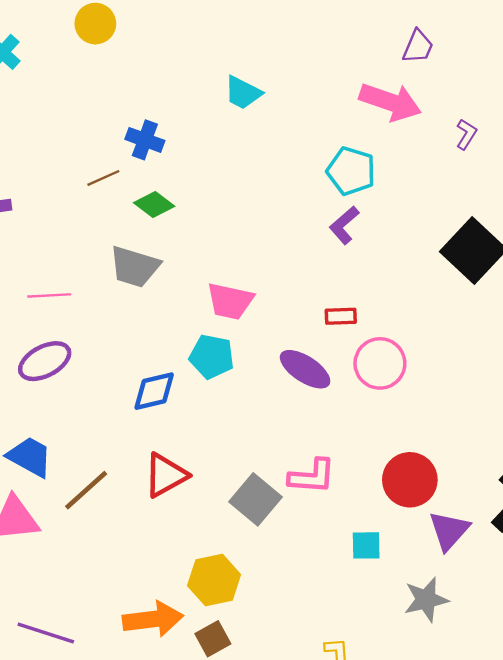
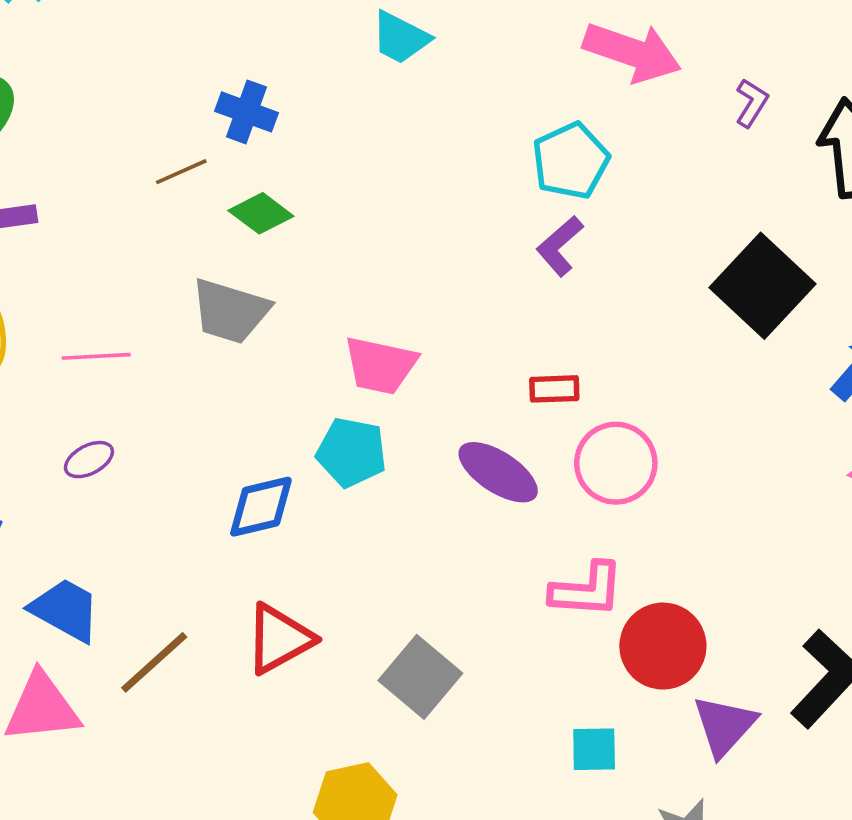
cyan pentagon: (351, 171) -> (571, 161), turned 30
purple ellipse: (45, 361) -> (89, 460), size x0.6
pink L-shape: (312, 476) -> (587, 590), moved

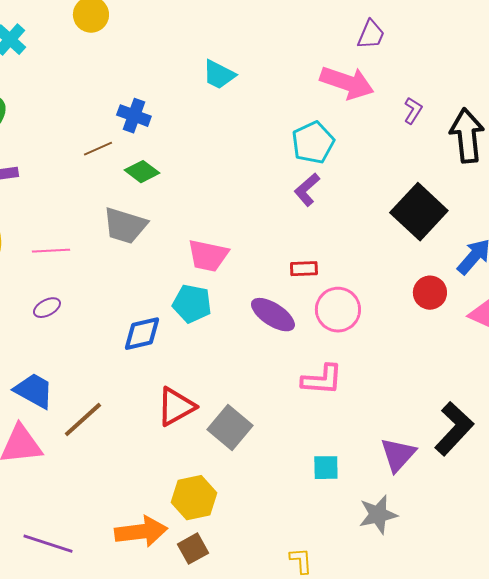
red triangle: (279, 639) -> (176, 407), moved
red circle: (663, 646) -> (430, 293), moved, size x0.7

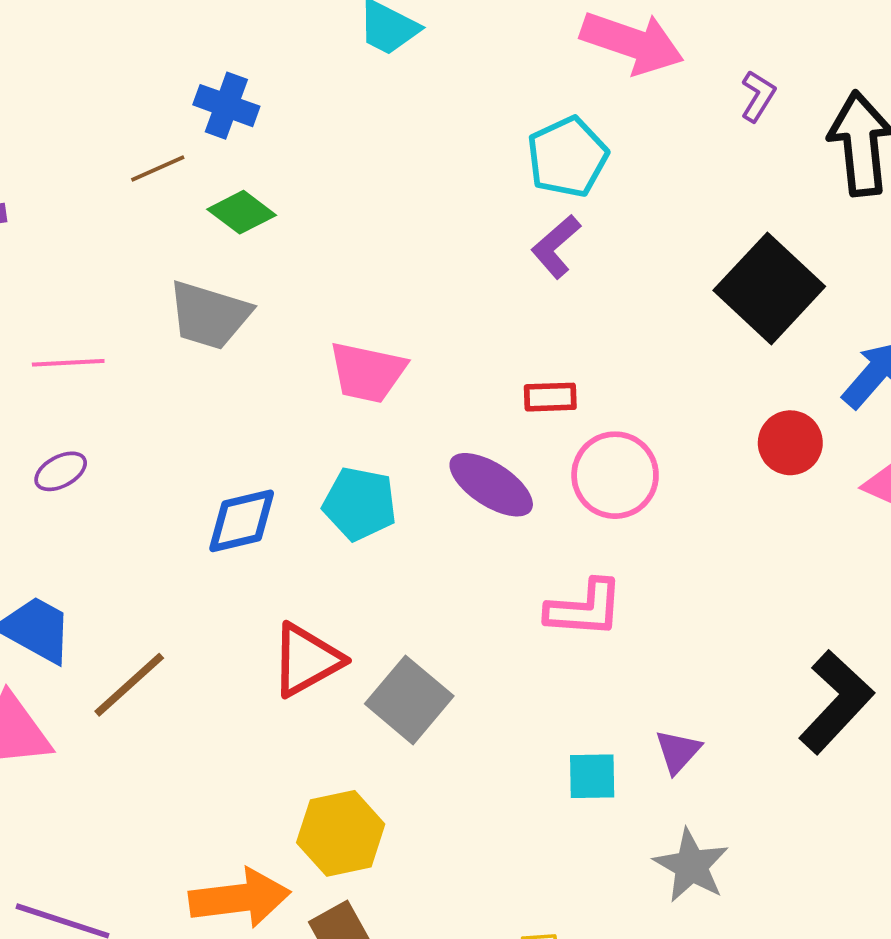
cyan pentagon: (192, 304) -> (360, 504), moved
purple triangle: (398, 455) -> (678, 751), moved, size x0.7
gray star: (378, 515) -> (691, 866), turned -30

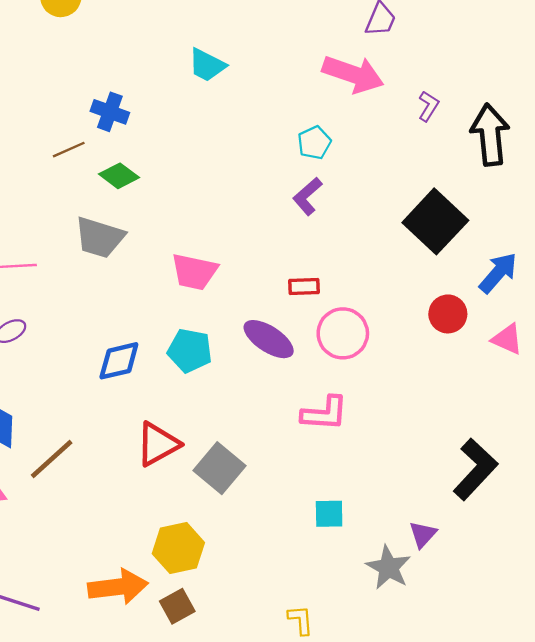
cyan pentagon: (567, 157) -> (314, 143), size x0.7
purple triangle: (678, 751) -> (423, 534), moved

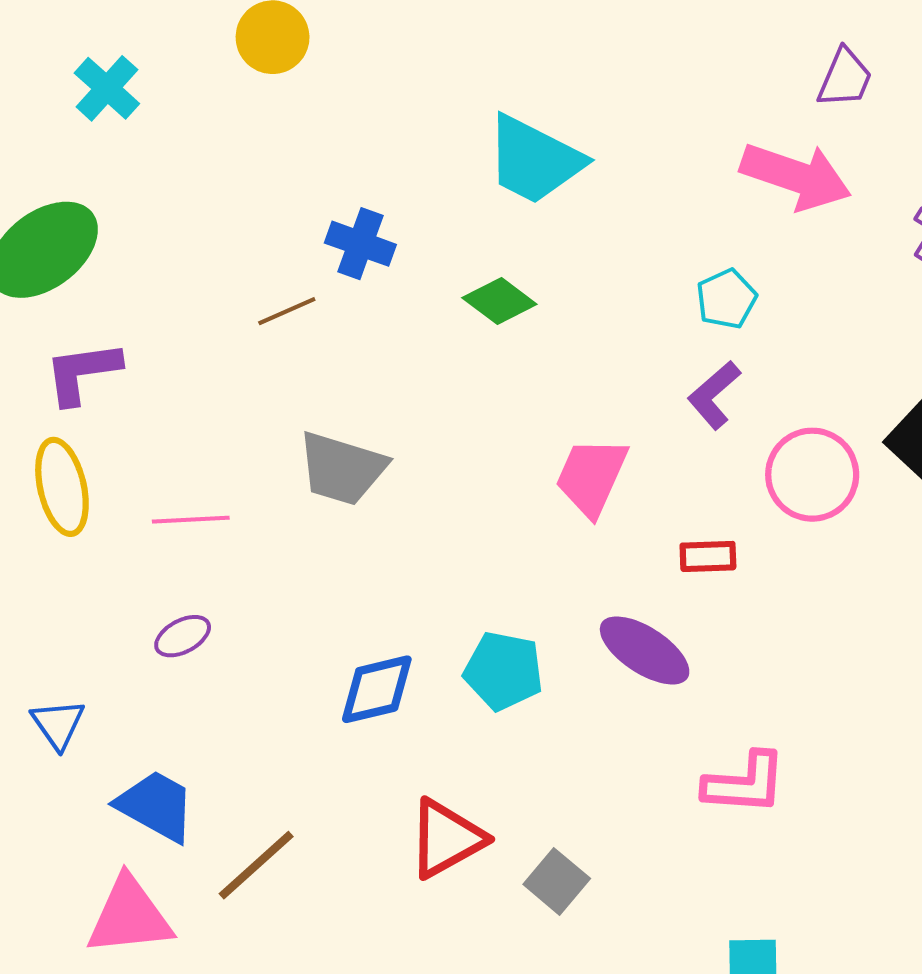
cyan trapezoid: (207, 65) -> (534, 160), size x1.5
green diamond: (119, 176) -> (499, 301), moved
pink trapezoid: (194, 272) -> (591, 477), moved, turned 102
pink circle: (343, 333) -> (812, 475), moved
gray square: (219, 468) -> (557, 881), size x0.7

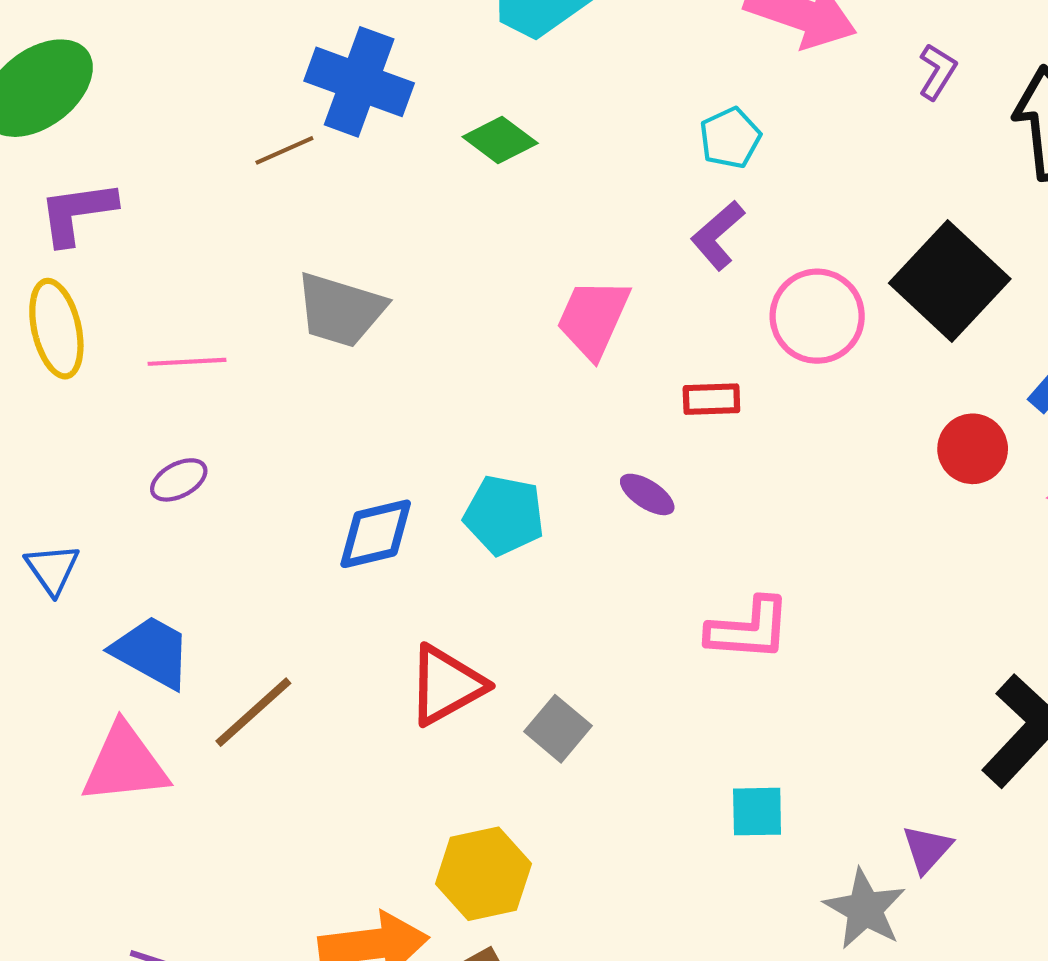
blue cross: (360, 244) -> (359, 82), size x1.5
purple ellipse: (645, 650) -> (647, 494), size x0.6

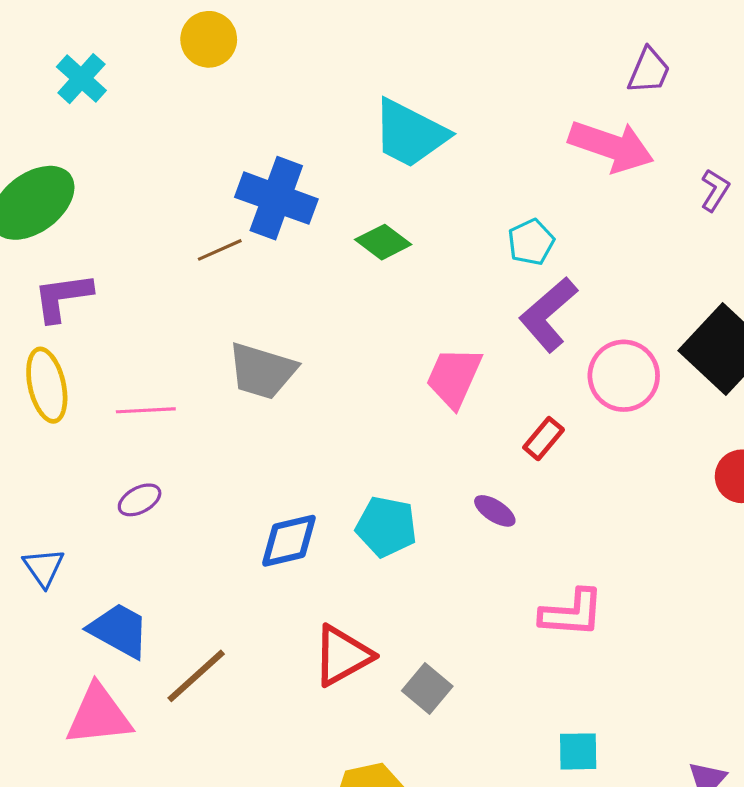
cyan pentagon: (730, 138) -> (531, 242), moved
purple L-shape: (718, 235) -> (548, 314), size x1.4
red rectangle: (711, 399) -> (544, 439), turned -48

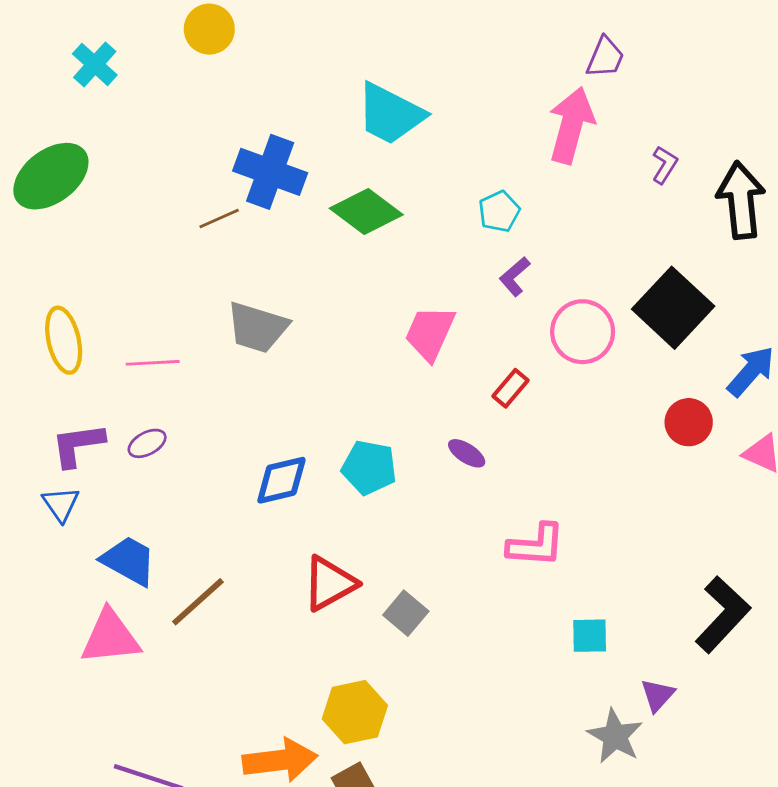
pink arrow: (611, 146) -> (571, 125), turned -94
green diamond: (383, 242) -> (366, 211), size x1.4
purple L-shape: (63, 297) -> (78, 445), moved
purple L-shape: (548, 314) -> (515, 277), size x0.6
cyan square: (578, 751) -> (590, 636), moved

